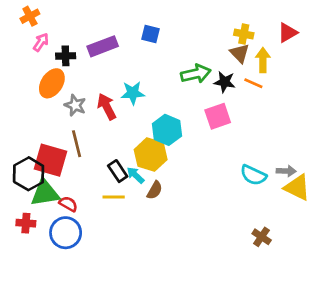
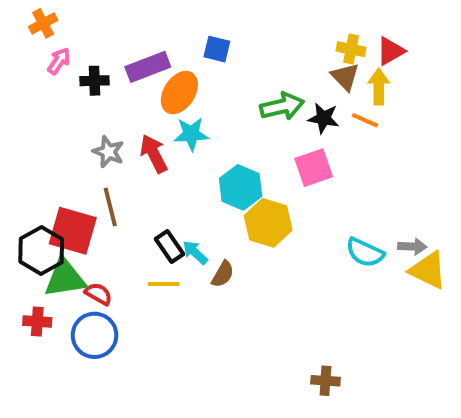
red triangle: (288, 33) -> (391, 51), moved
orange ellipse: (52, 83) -> (179, 93), moved
yellow hexagon: (151, 155) -> (268, 223), moved
brown cross: (262, 237) -> (325, 381), moved, turned -30

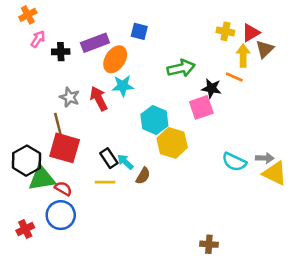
brown triangle: (345, 77) -> (265, 49), moved, turned 30
black star: (323, 118) -> (211, 88), moved
brown line: (110, 207) -> (58, 125), moved
red square: (73, 231) -> (65, 148), moved
red cross: (37, 322) -> (25, 229), moved, turned -30

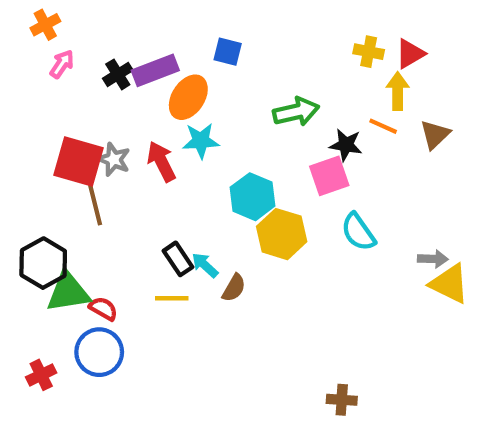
brown triangle: (265, 49) -> (435, 135), moved
black cross: (61, 52) -> (118, 74), moved, turned -30
red square: (65, 148) -> (78, 161), moved
cyan semicircle: (234, 162) -> (358, 232), moved, turned 30

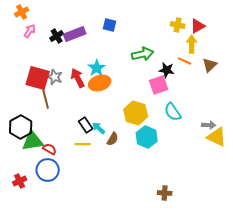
orange ellipse: (188, 97) -> (100, 83), moved, turned 40
cyan star: (201, 141) -> (97, 68), turned -30
cyan hexagon: (253, 197) -> (147, 137), moved

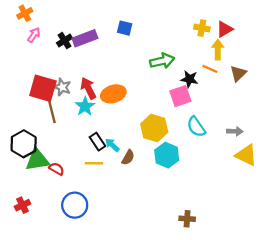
cyan star: (97, 68) -> (85, 106), moved
gray arrow: (209, 125) -> (235, 131), moved
blue circle: (48, 170) -> (75, 205), moved

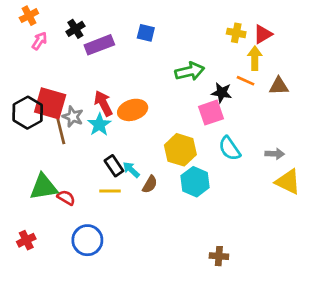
black cross: (64, 41) -> (75, 29), moved
brown triangle: (238, 73) -> (279, 86), turned 42
gray star: (62, 87) -> (73, 117), moved
black hexagon: (24, 144) -> (28, 113), moved

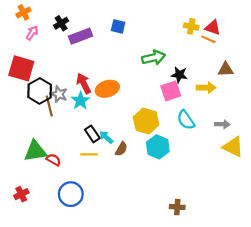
red triangle: (263, 34) -> (213, 27), turned 49
yellow arrow: (255, 58) -> (206, 88), moved, turned 90
orange line: (245, 81) -> (208, 39), moved
red square: (50, 103) -> (21, 68), moved
black hexagon: (28, 113) -> (40, 91), moved

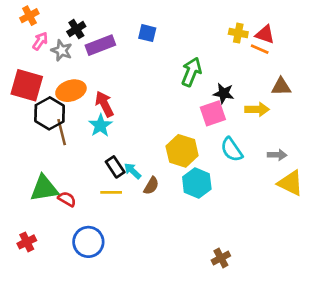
green arrow: (154, 58) -> (191, 72), turned -55
orange ellipse: (107, 89) -> (71, 91), moved
gray star: (59, 94) -> (62, 50), moved
brown cross: (177, 207) -> (221, 258), turned -32

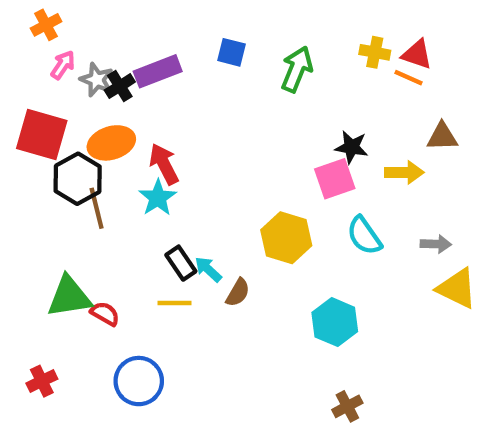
black cross: (76, 29) -> (120, 86), moved
green arrow: (191, 72) -> (297, 69), moved
cyan hexagon: (197, 183) -> (335, 322), moved

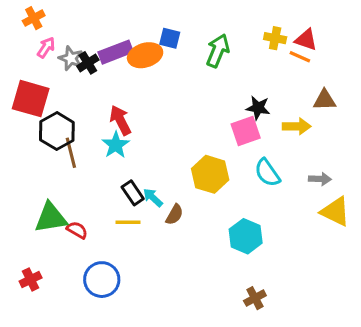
orange ellipse: (111, 143) -> (145, 55), moved

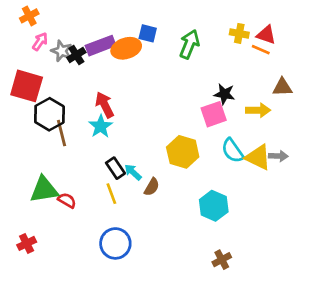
yellow triangle: (335, 211) -> (258, 157), moved
yellow line: (128, 222) -> (111, 194), turned 70
blue circle: (102, 280) -> (115, 243), moved

